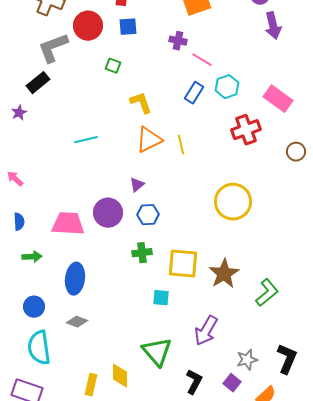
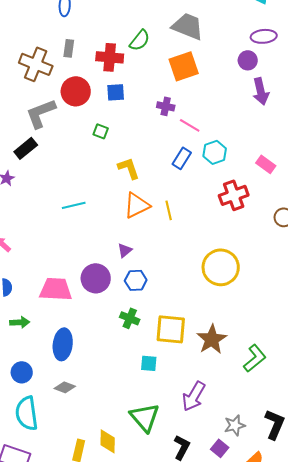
pink rectangle: (278, 99) -> (266, 164), size x0.7
green cross: (142, 253) -> (130, 318), turned 30

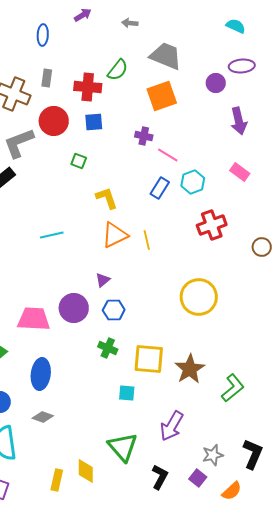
purple circle: (248, 60) -> (216, 83), moved
pink rectangle: (266, 164) -> (240, 172), moved

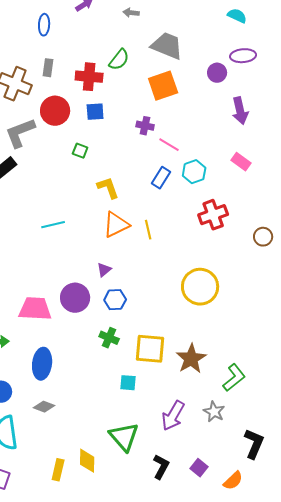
gray star: (213, 455) -> (214, 412), moved, turned -30

